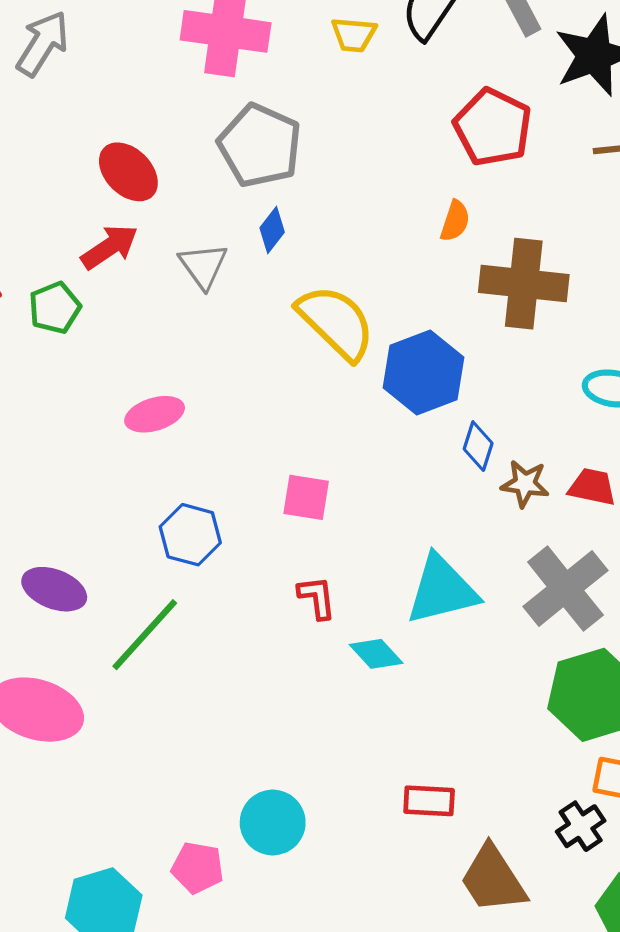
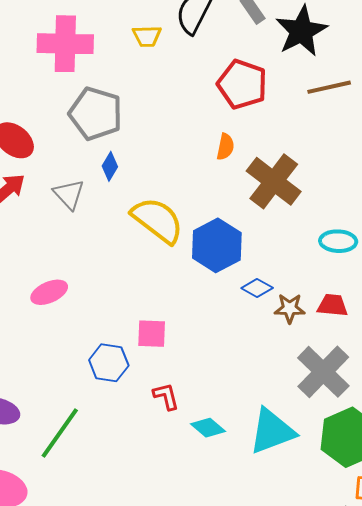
brown cross: (524, 284) -> (274, 181), turned 38
blue diamond: (478, 446) -> (257, 288), turned -72
blue hexagon: (190, 535) -> (109, 363), moved
cyan triangle: (442, 590) -> (272, 431), moved

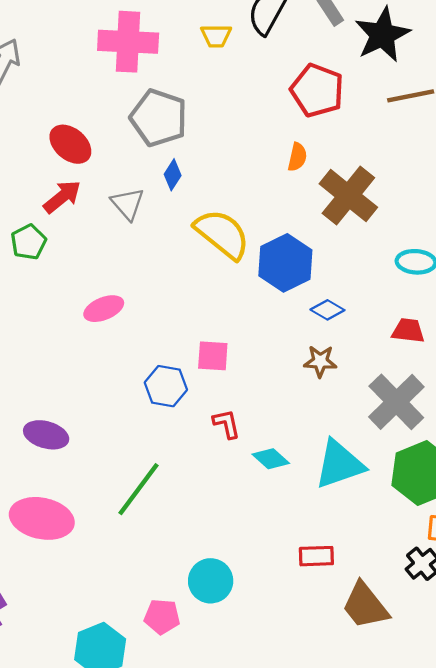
brown star: (290, 308) -> (320, 361), moved
green line: (60, 433) -> (139, 489), moved

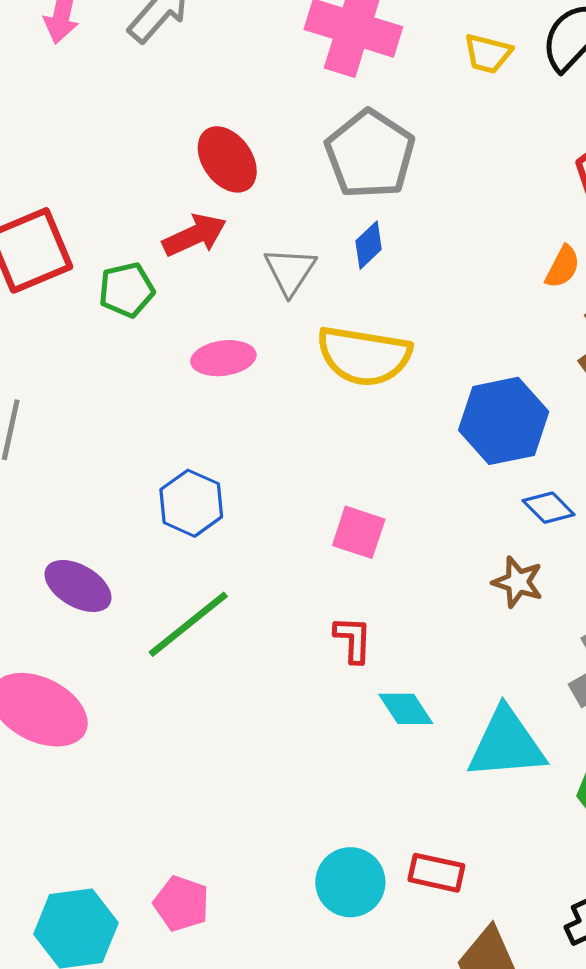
yellow semicircle: (222, 234) -> (364, 356), moved, turned 136
pink ellipse: (104, 309) -> (223, 358), moved
blue hexagon: (166, 386) -> (191, 503), moved
green line: (139, 489) -> (188, 624), moved
cyan circle: (211, 581) -> (350, 882), moved

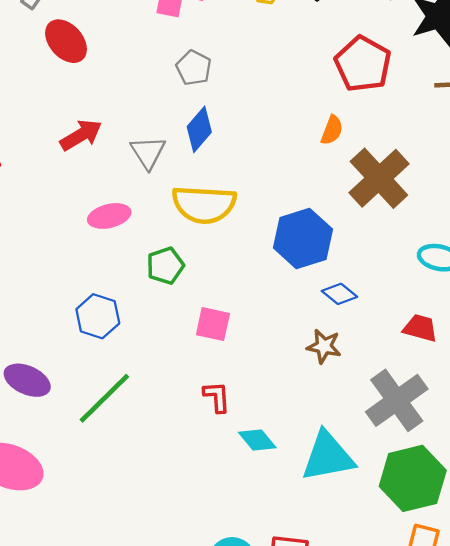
gray pentagon: (370, 154) -> (194, 68), size x0.6
red ellipse: (227, 159) -> (66, 41), moved
blue diamond: (369, 245) -> (199, 129), size x1.4
green pentagon: (126, 290) -> (165, 266), moved

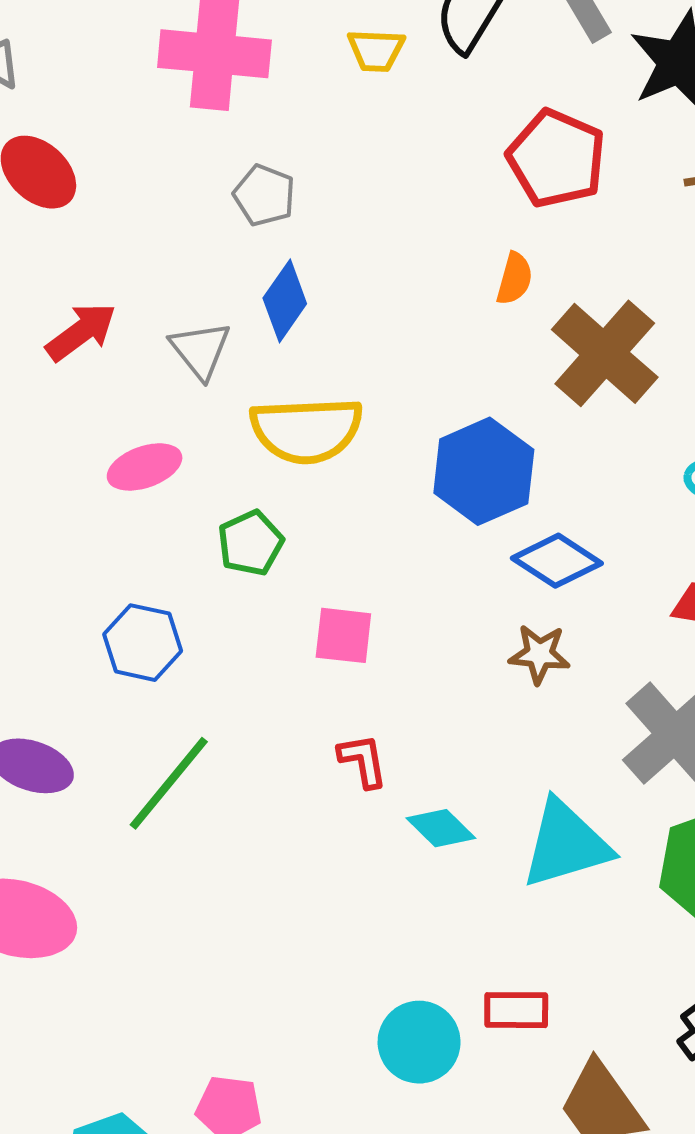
blue diamond: (339, 294) -> (557, 561), size x1.4

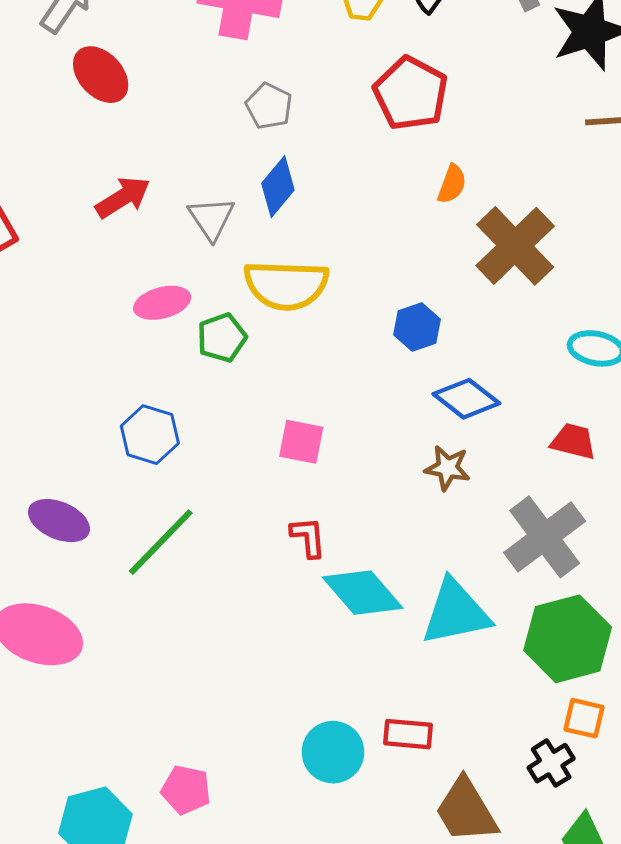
red pentagon: (556, 158) -> (411, 93), moved
blue hexagon: (484, 471) -> (417, 327), size x0.6
green pentagon: (250, 543) -> (222, 338), moved
cyan diamond: (441, 828) -> (363, 593), size x1.6

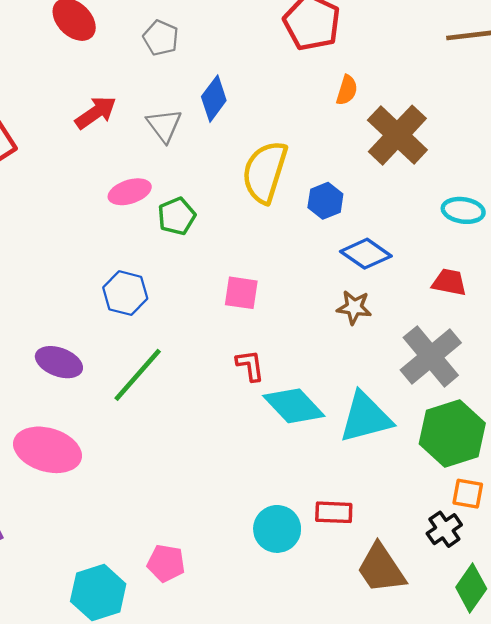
gray pentagon: (269, 106) -> (161, 38), moved
yellow semicircle: (286, 285) -> (265, 172), moved, turned 108

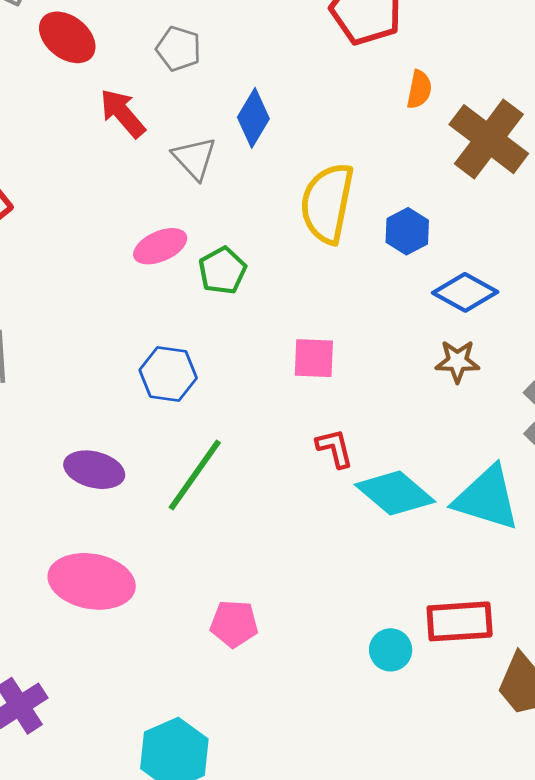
red arrow: (96, 113) -> (123, 113), moved, turned -90
cyan triangle: (366, 418) -> (487, 498), turned 38
red rectangle: (334, 512) -> (460, 621), size x1.4
cyan circle: (277, 529) -> (391, 650), size x0.7
pink pentagon: (166, 563) -> (234, 624), moved

